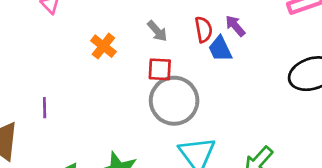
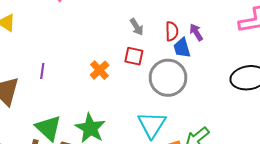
orange cross: (103, 46) -> (100, 70), moved
gray circle: (174, 101) -> (168, 78), moved

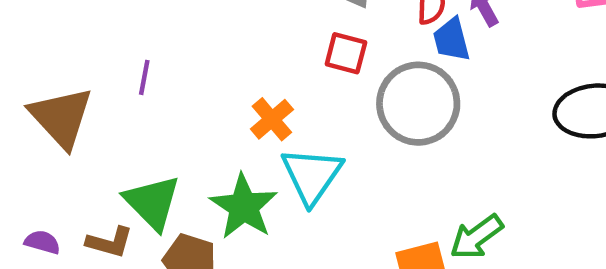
orange cross: (100, 70) -> (272, 119), moved
cyan triangle: (152, 125) -> (312, 175), moved

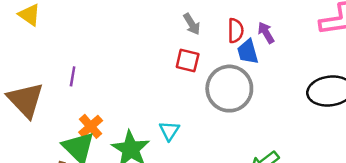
orange cross: (272, 119) -> (91, 126), moved
cyan triangle: (312, 175) -> (169, 131), size x0.6

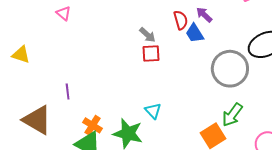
gray arrow: (192, 24) -> (147, 35), moved
gray circle: (229, 89) -> (230, 69), moved

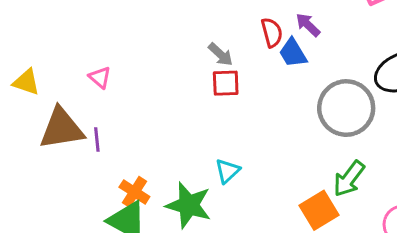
pink triangle: (64, 13) -> (100, 77), moved
cyan triangle: (153, 111) -> (228, 171), turned 30
brown triangle: (37, 120) -> (62, 129), moved, turned -40

